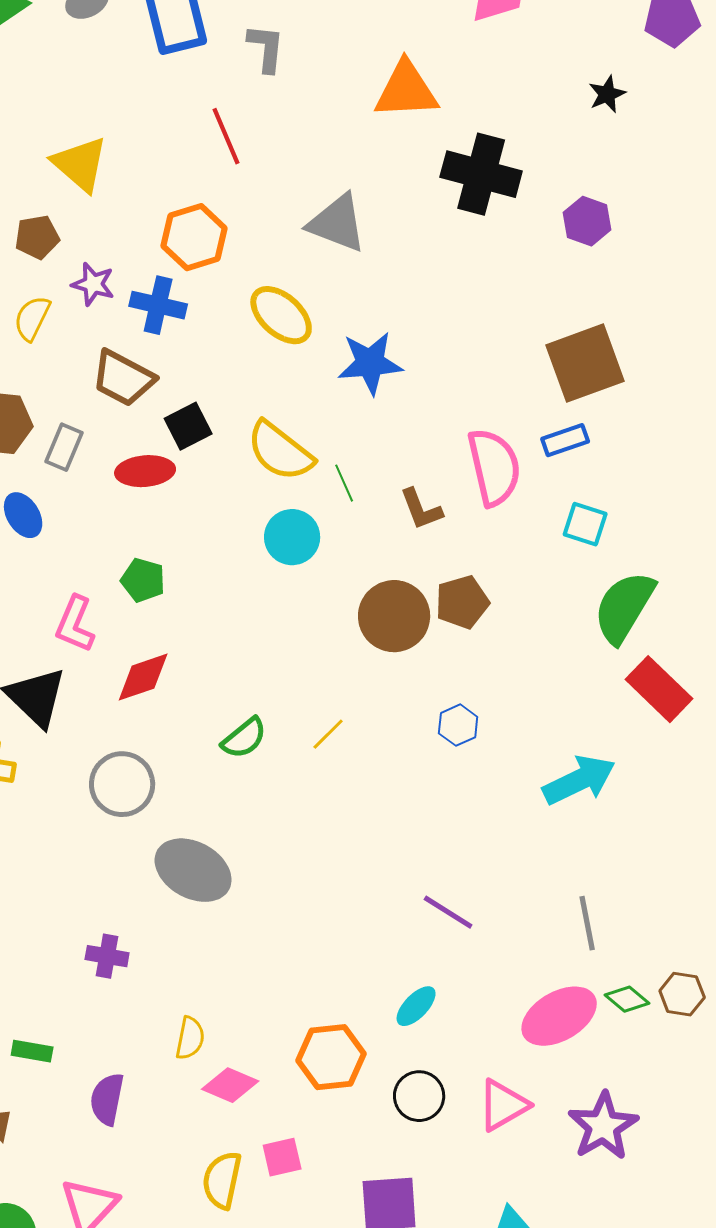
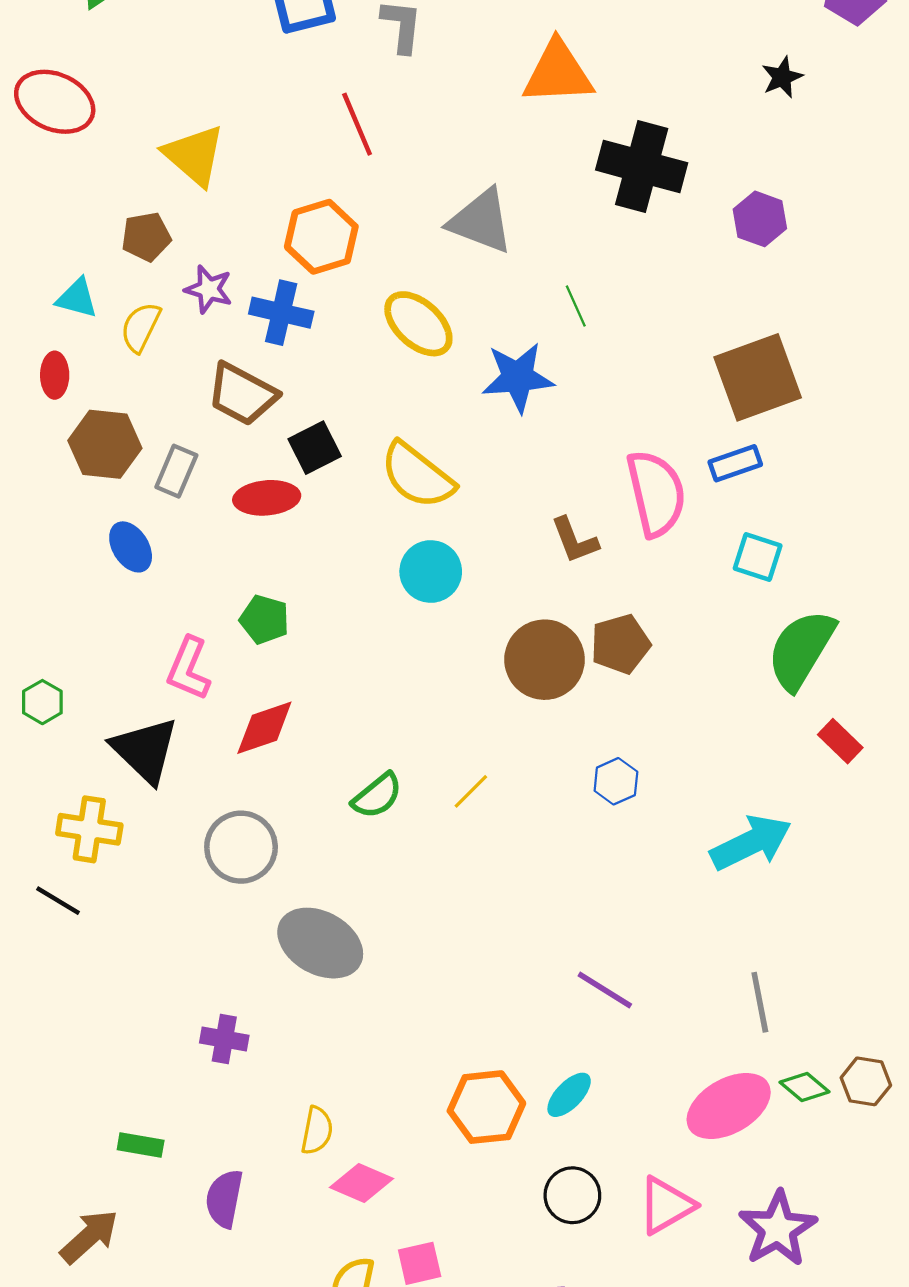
green line: (344, 483) -> (576, 306), moved
red rectangle: (659, 689) -> (840, 741), size x0.6
orange hexagon: (331, 1057) -> (486, 1107), moved

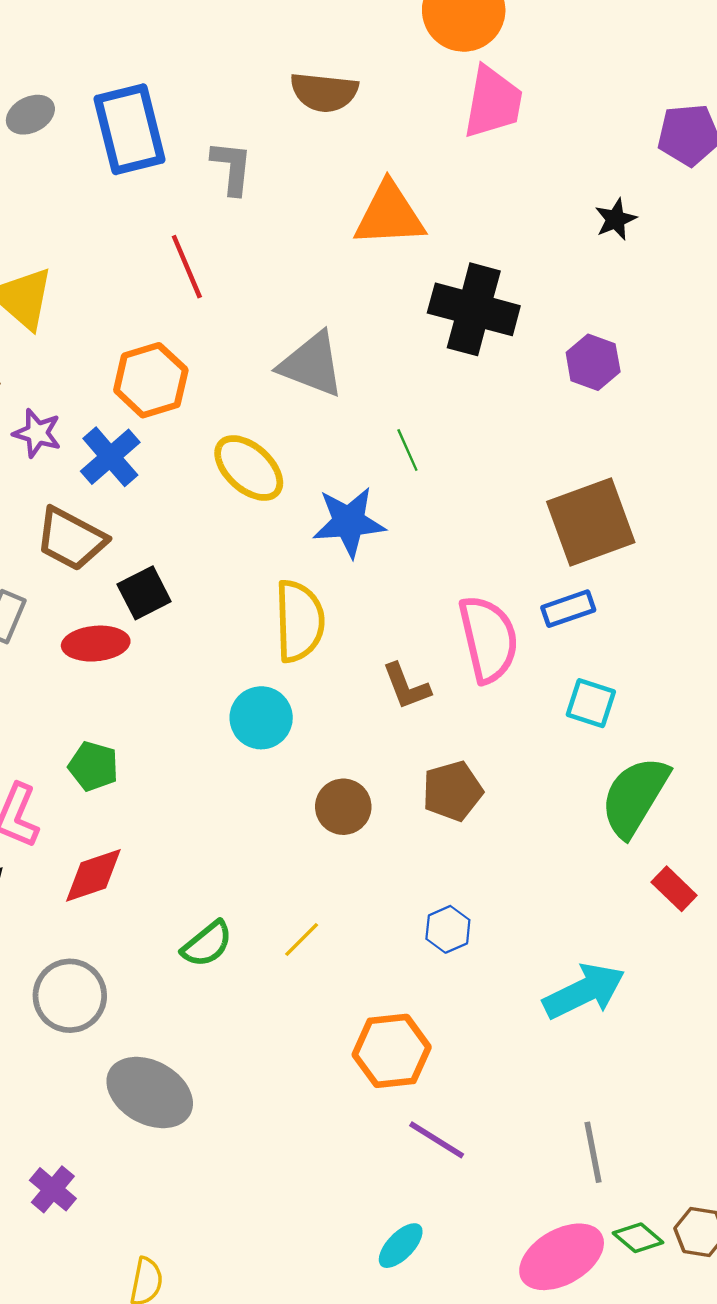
blue cross: (281, 313) -> (110, 457), turned 36
yellow semicircle: (417, 476) -> (299, 621), moved, turned -130
brown circle: (545, 660) -> (343, 807), moved, size x0.7
purple cross: (224, 1039) -> (53, 1189), turned 30
orange hexagon: (486, 1107) -> (392, 1051), moved

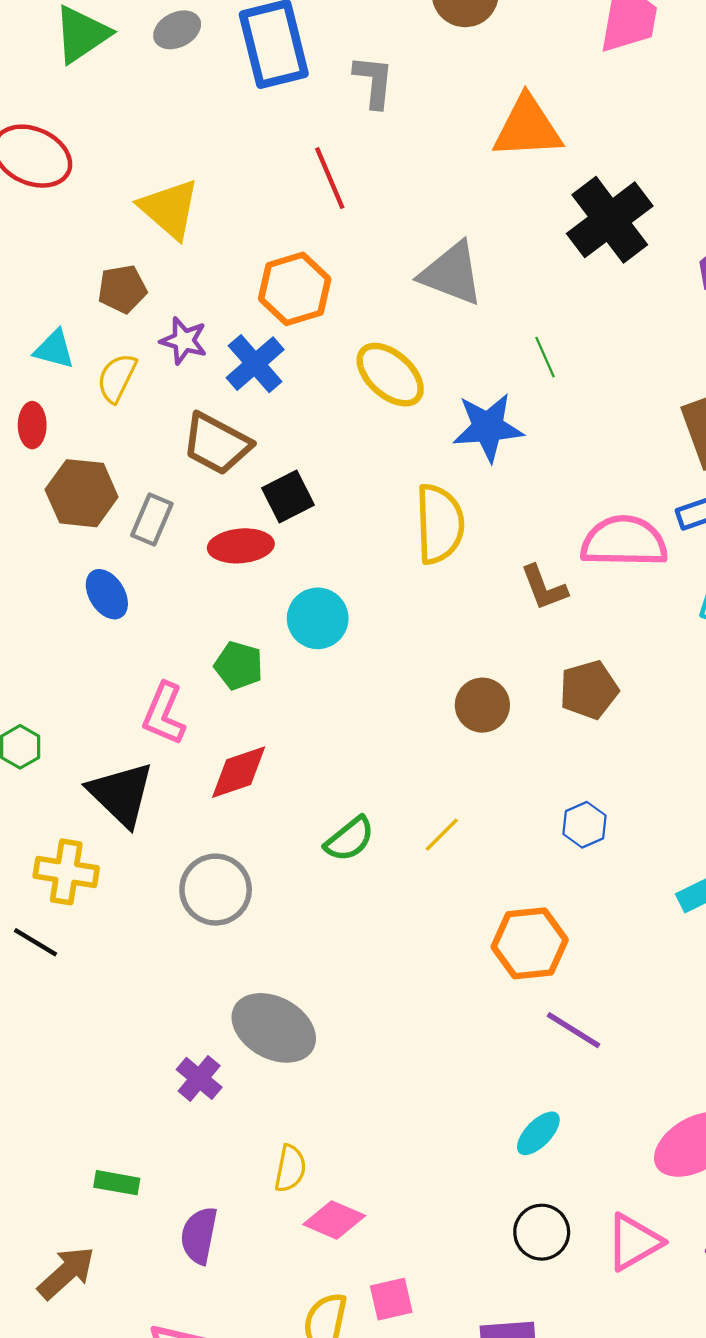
black cross: (474, 309) -> (610, 220), turned 38
pink semicircle: (488, 639) -> (624, 542), turned -76
cyan circle: (261, 718) -> (318, 618), moved
gray ellipse: (150, 1093) -> (274, 1028), moved

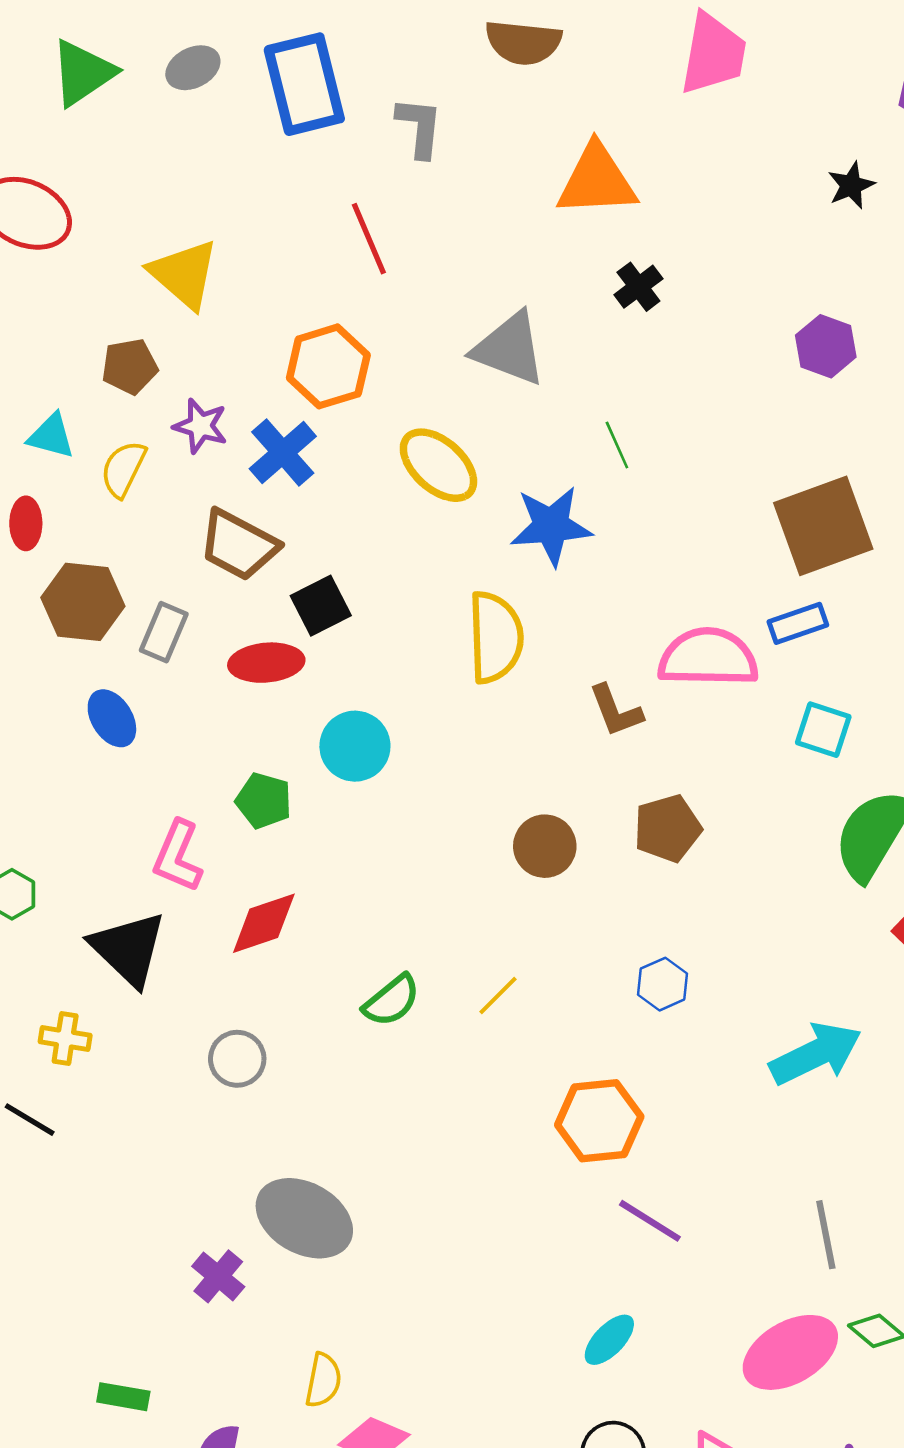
black cross: (610, 220) -> (638, 287), moved, size x0.5
yellow cross: (66, 872) -> (65, 1039), size x0.7
gray circle: (216, 890) -> (237, 1059), size x0.7

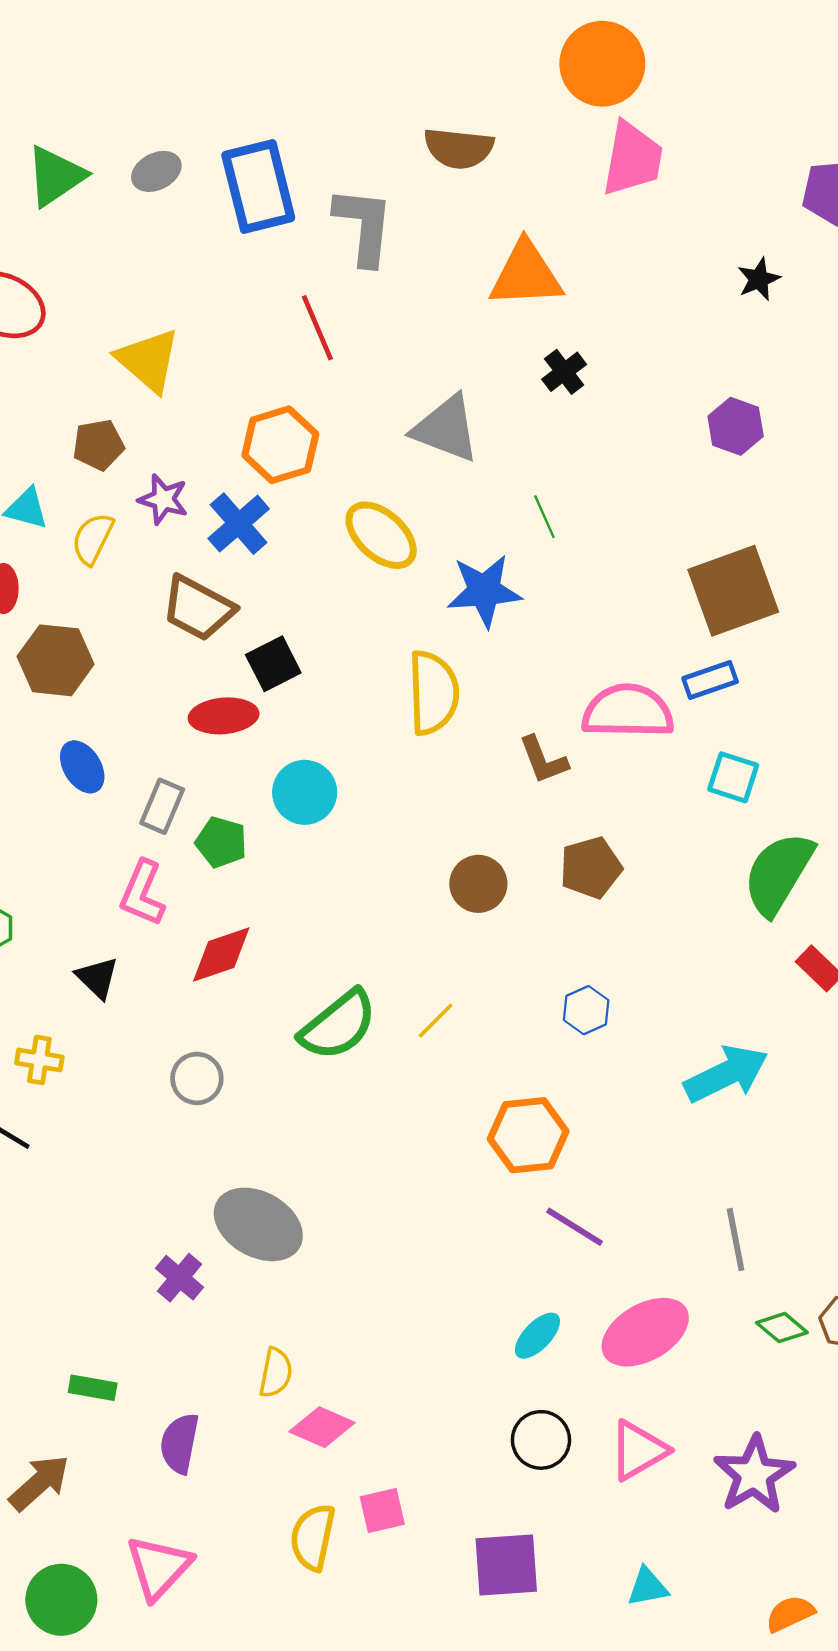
gray L-shape: (419, 127) -> (364, 226), size x1.4
gray rectangle: (164, 632) -> (162, 806), moved
black triangle: (128, 949) -> (97, 978), size x0.6
green semicircle: (392, 1001) -> (338, 1025), size x1.5
pink ellipse: (790, 1352) -> (645, 1332), moved

